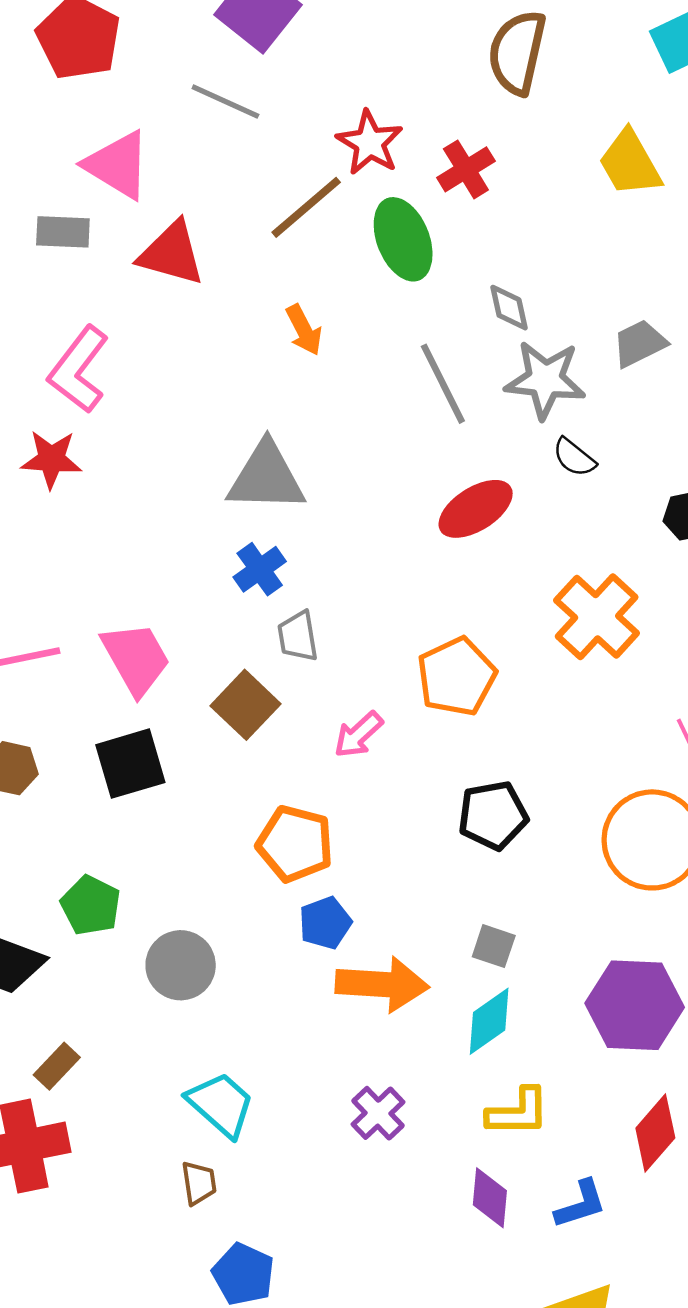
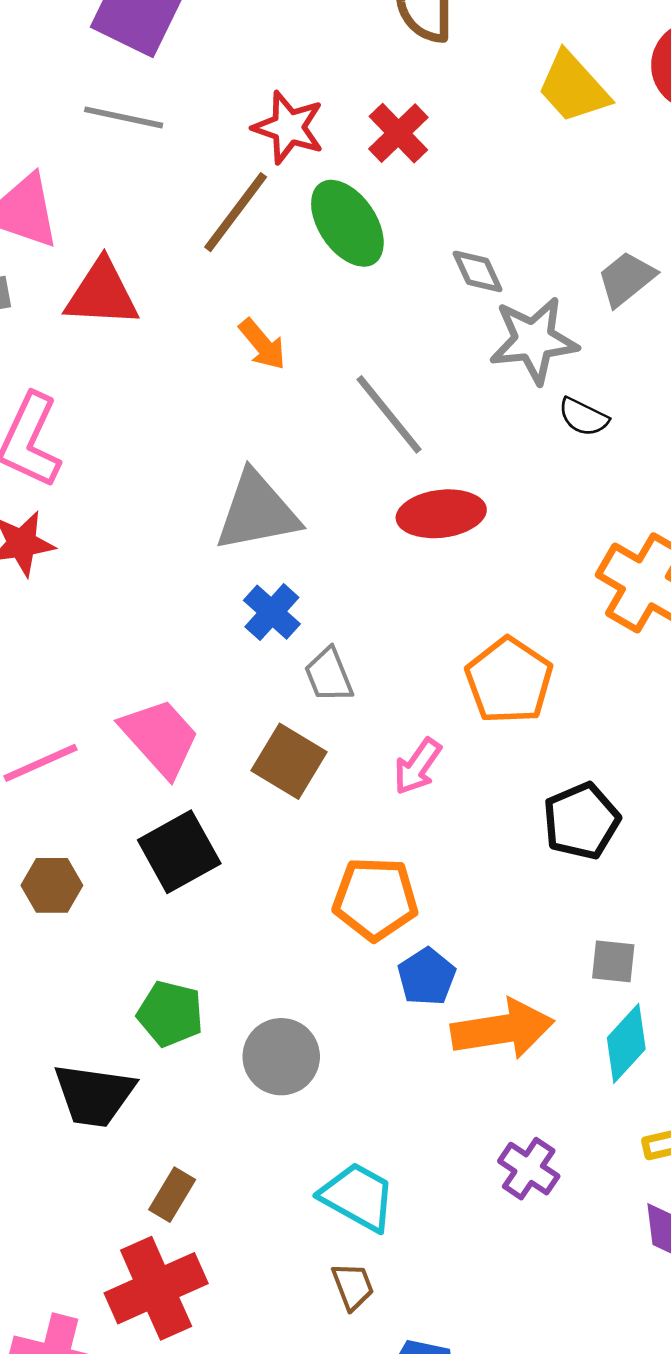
gray line: (443, 384) -> (389, 414), moved
red ellipse: (476, 509) -> (441, 514), moved, turned 38

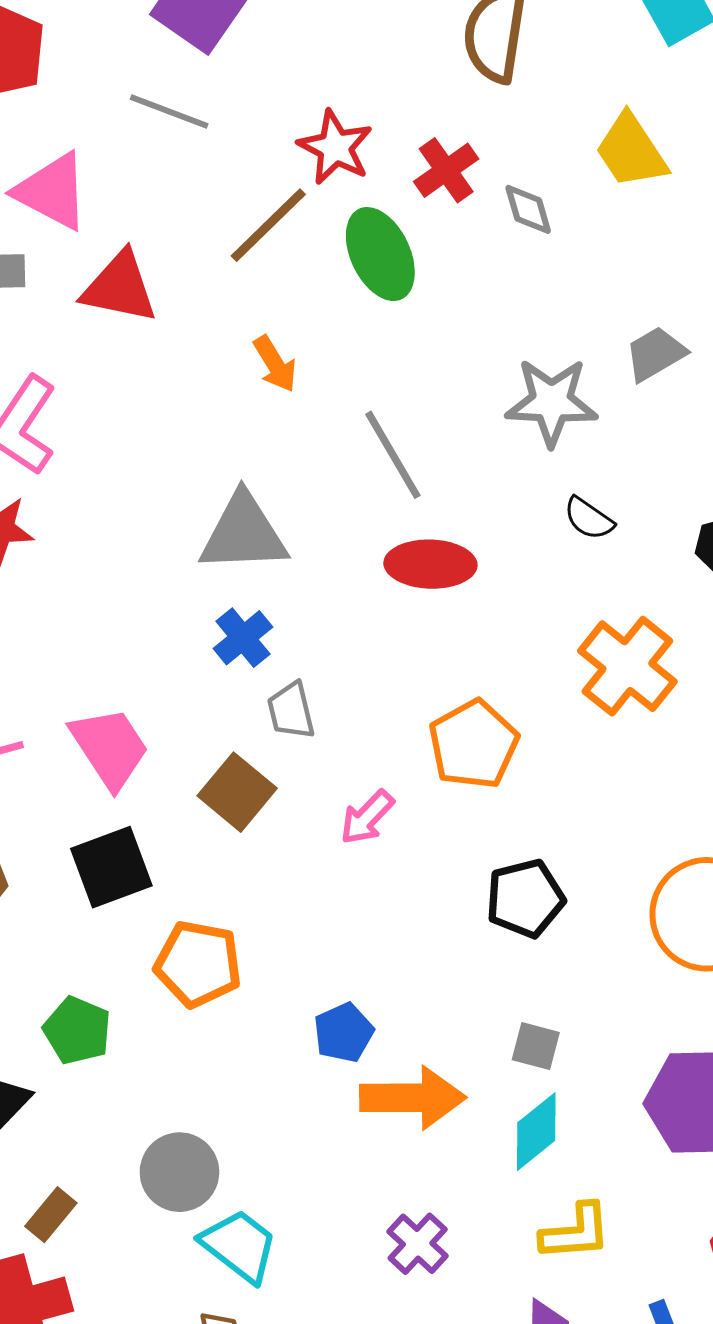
gray diamond: (478, 271) -> (528, 209), moved
black semicircle: (583, 417) -> (589, 519), moved
orange pentagon: (375, 899) -> (198, 964), moved
gray circle: (281, 1057) -> (179, 1172), moved

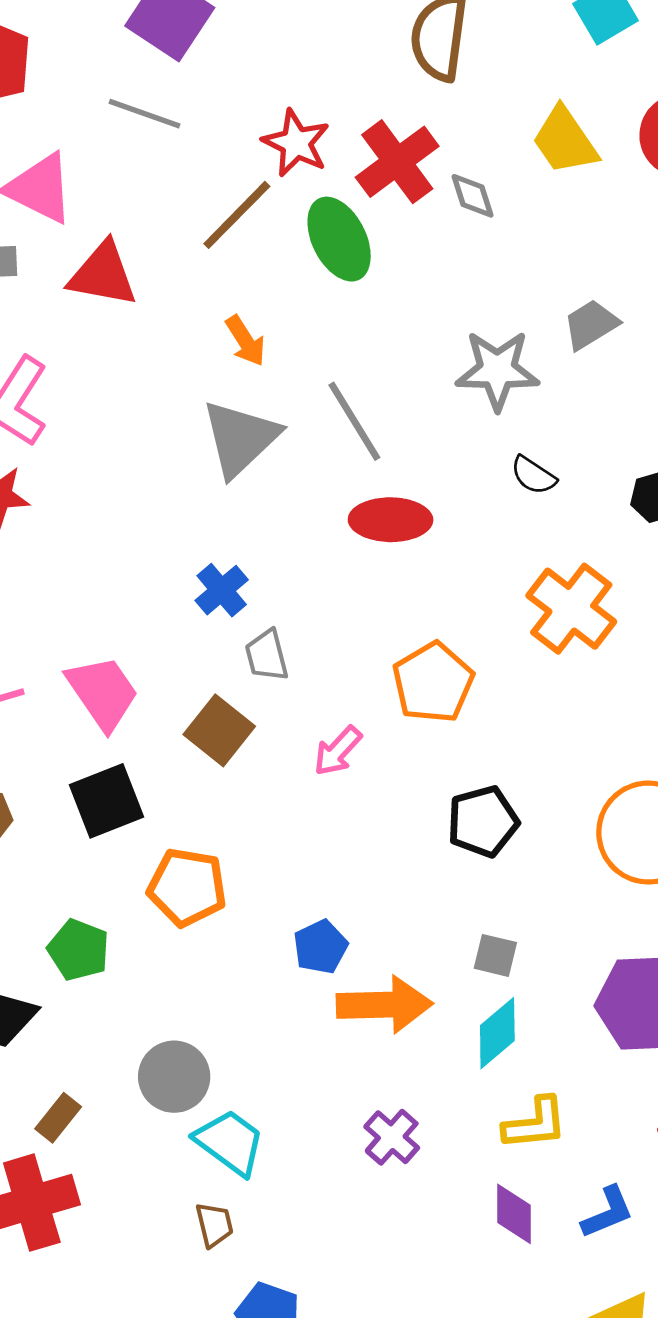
red cross: (446, 170) -> (397, 162), size x1.4
gray triangle: (243, 533) -> (240, 438), moved, turned -40

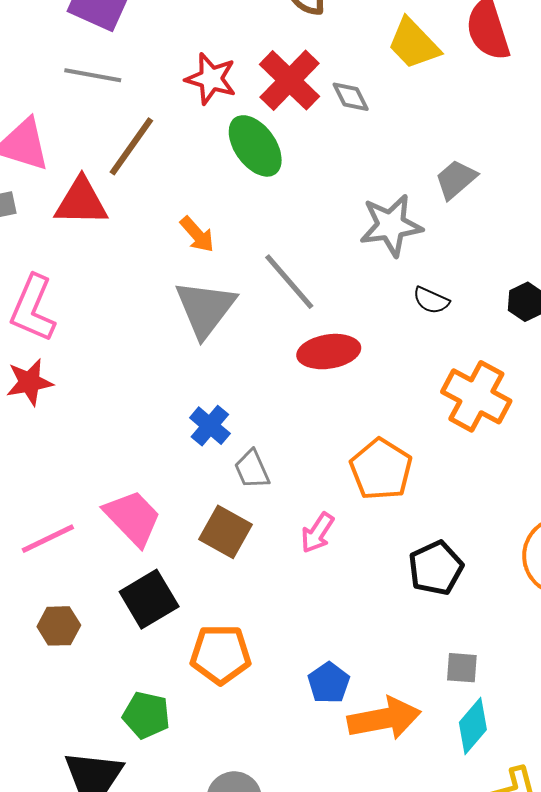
brown line: (237, 215) -> (131, 146), moved

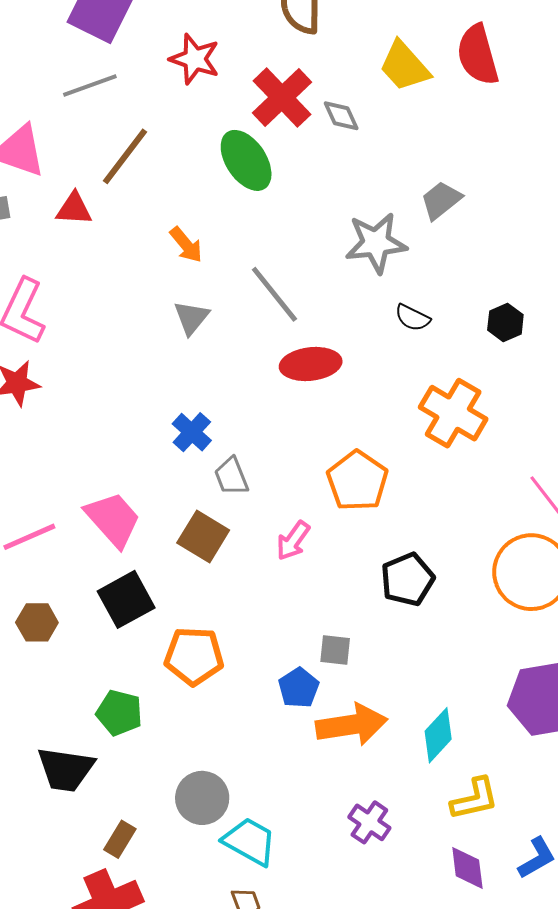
gray line: (93, 75) -> (90, 86), turned -32
red star: (211, 79) -> (195, 59), moved
red triangle: (81, 202) -> (74, 209), size x0.7
gray triangle: (205, 309) -> (191, 318), size x0.6
gray square: (462, 668) -> (335, 650), moved

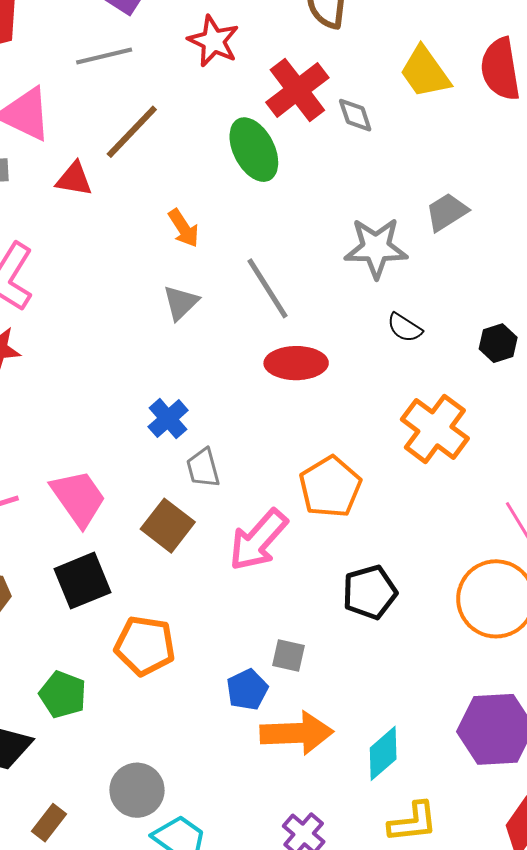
pink arrow: (293, 541) -> (258, 540), size x1.6

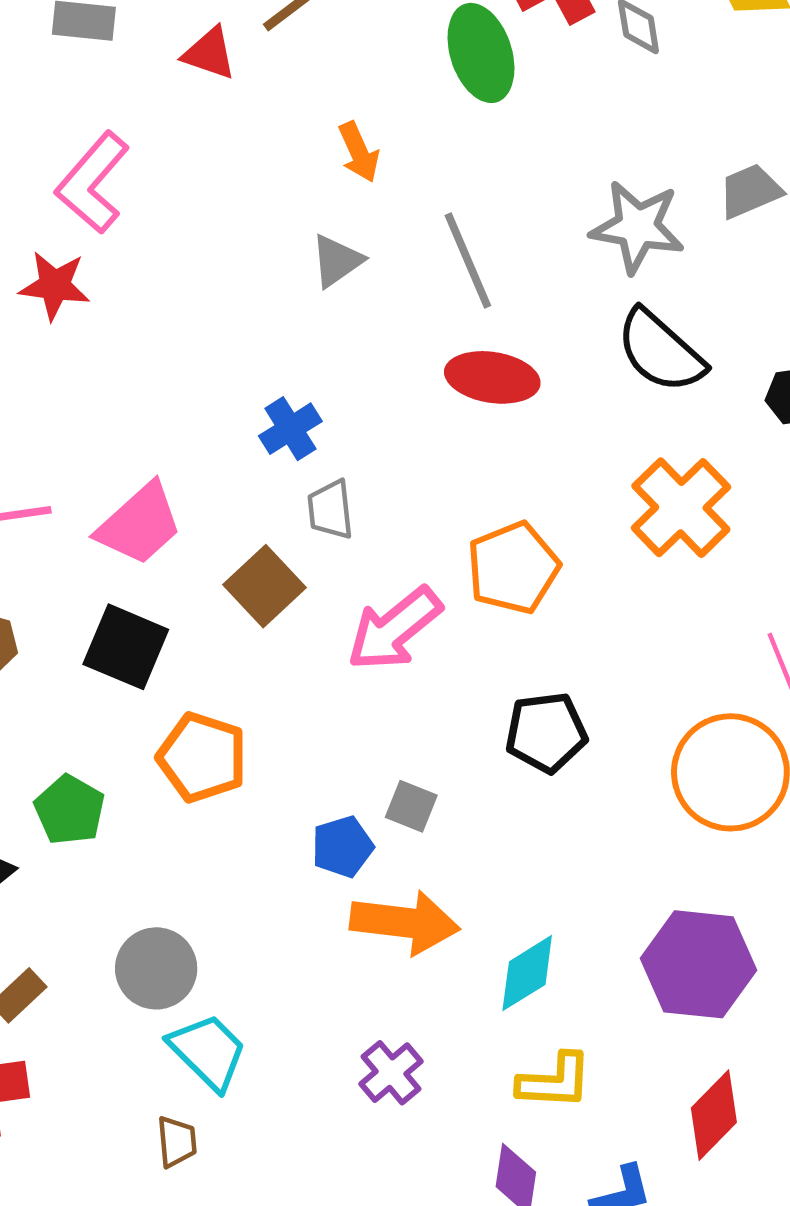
black semicircle: (405, 328) -> (660, 351), size x1.8
pink trapezoid: (78, 498) -> (140, 524), turned 74
black square: (82, 581) -> (126, 647), turned 36

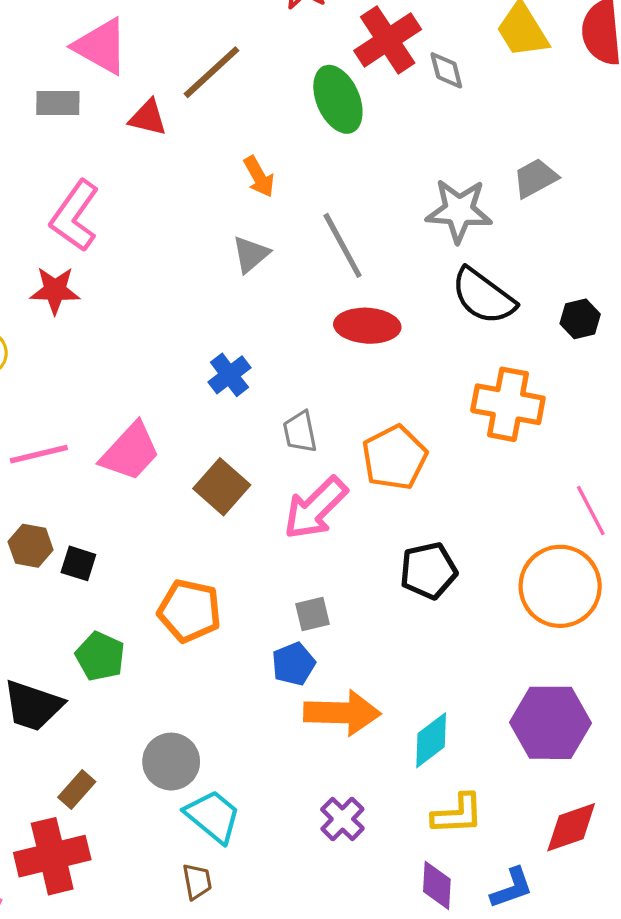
orange cross: (681, 508) -> (508, 404), turned -30
gray trapezoid: (330, 510) -> (300, 432), moved
black square: (126, 647) -> (78, 563), moved, size x0.6
gray square: (411, 806) -> (312, 614), moved, turned -30
red diamond: (714, 1115) -> (571, 827), turned 32

